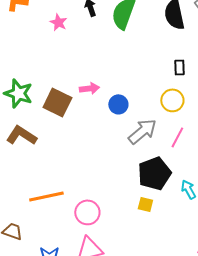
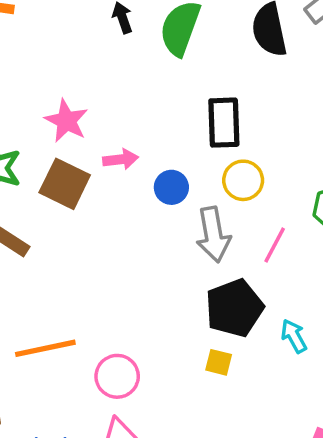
pink star: (58, 22) -> (66, 121), moved, size x1.4
black rectangle: (179, 67) -> (224, 123), moved, size x1.8
yellow circle: (172, 100) -> (243, 180), moved
gray arrow: (142, 131) -> (213, 235), turned 120

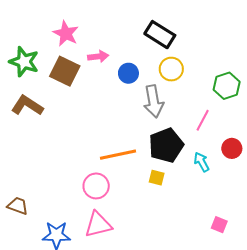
black rectangle: (224, 123) -> (160, 35), turned -56
pink line: (275, 245) -> (203, 120), moved
orange line: (45, 348) -> (118, 155), moved

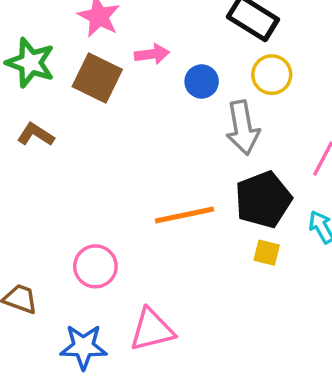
brown L-shape: (27, 106) -> (36, 135), size x0.7
yellow square: (157, 178) -> (267, 253), moved
pink circle: (96, 186) -> (95, 266), moved

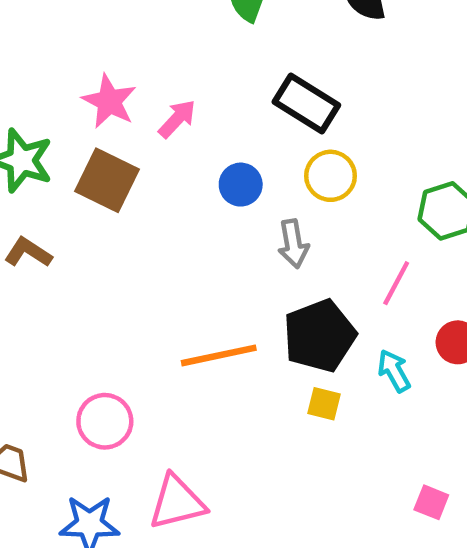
pink arrow: (152, 54) -> (177, 119), moved, turned -40
gray arrow: (243, 128) -> (293, 244), size x0.7

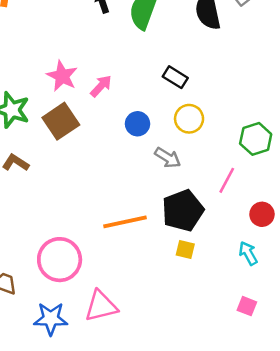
black rectangle: (306, 104) -> (175, 77), size x0.7
brown square: (107, 180) -> (61, 121), turned 30
gray arrow: (293, 244) -> (168, 158), turned -48
cyan arrow: (394, 371) -> (248, 253), moved
pink circle: (105, 421) -> (60, 260), size x1.4

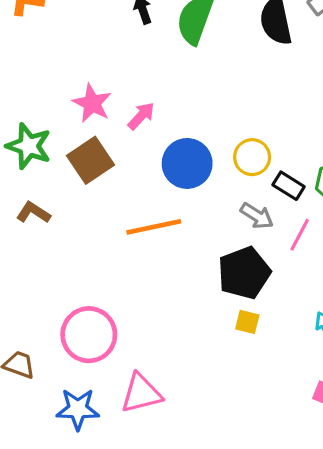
black rectangle: (175, 77) -> (289, 186), moved
blue circle: (137, 124) -> (187, 163), size x1.6
gray arrow: (168, 158) -> (257, 216), moved
orange line: (125, 222) -> (154, 227), moved

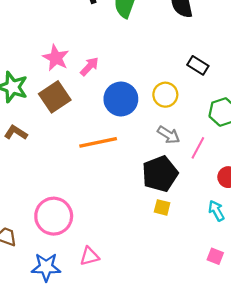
black rectangle: (289, 186) -> (198, 65), moved
pink triangle: (141, 393) -> (89, 256), size x0.7

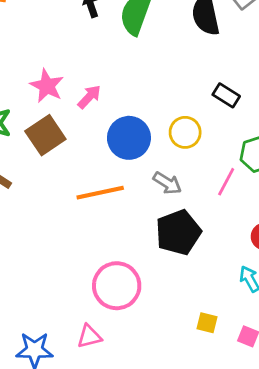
gray arrow: (169, 135) -> (167, 183), moved
pink line: (198, 148) -> (226, 182), moved
yellow square: (162, 207) -> (207, 323), moved
pink circle: (54, 216) -> (117, 286), moved

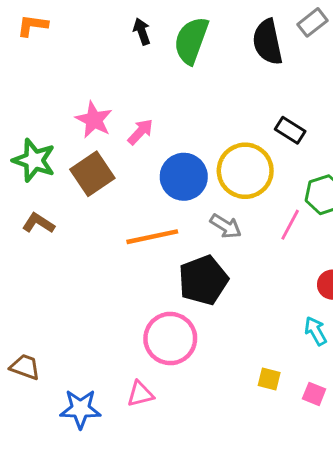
yellow circle: (185, 132) -> (245, 171), size x1.6
black pentagon: (178, 232) -> (203, 280), moved

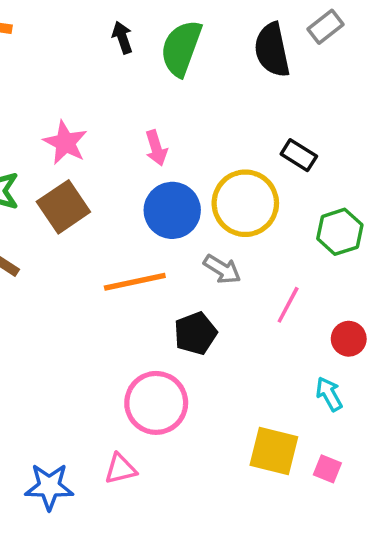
pink arrow: (140, 132) -> (156, 148), moved, turned 120
pink line: (290, 225) -> (288, 305), moved
black pentagon: (203, 280) -> (195, 333), size x0.7
yellow square: (269, 379) -> (274, 451), size x1.8

